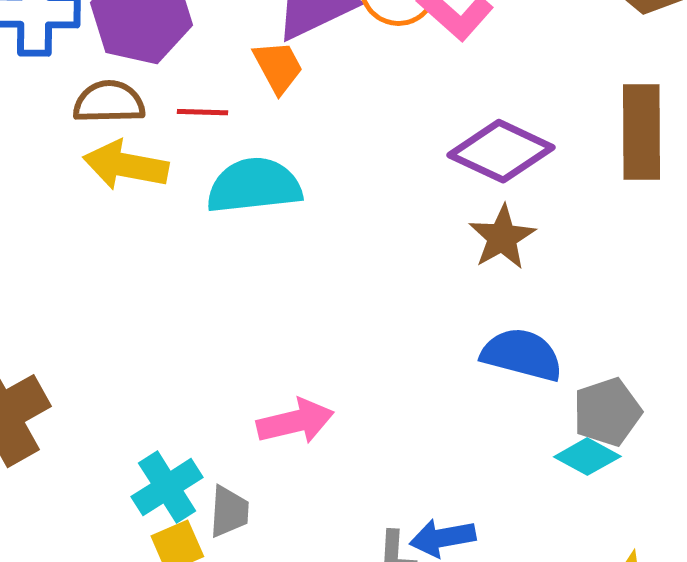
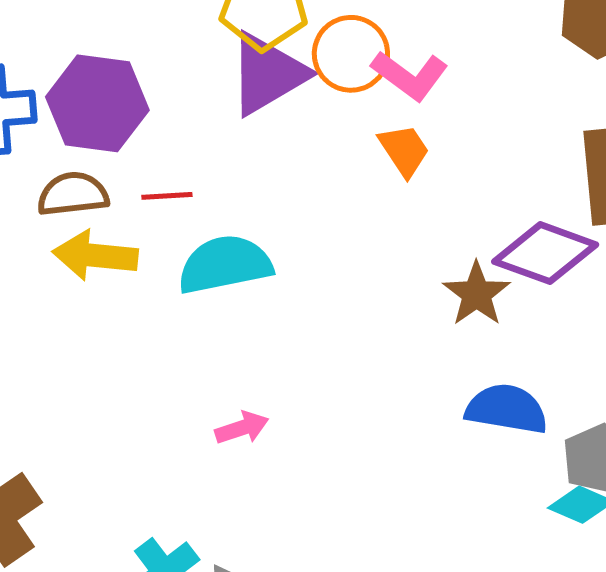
orange trapezoid: (278, 67) -> (404, 150), moved
purple diamond: (501, 151) -> (545, 253), moved
pink arrow: (295, 421) -> (242, 428), moved, size x0.7

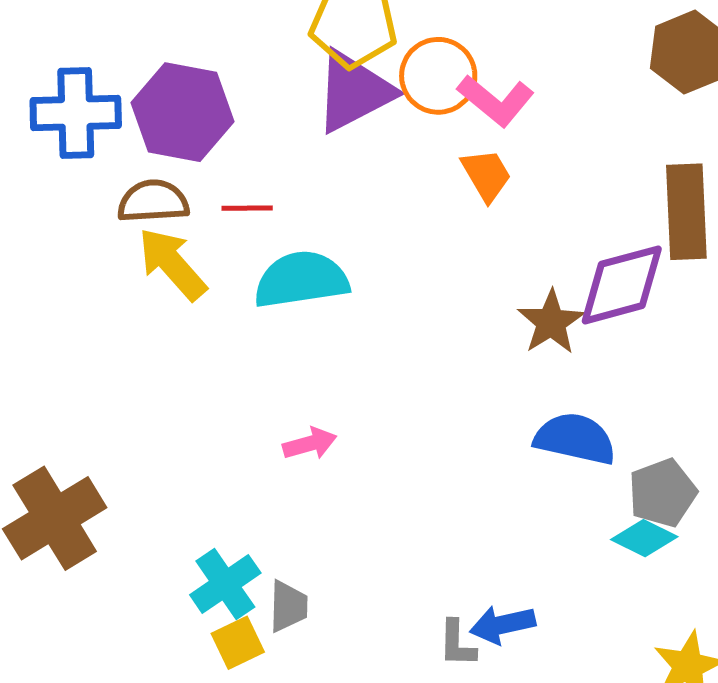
purple diamond: (545, 253) -> (622, 285), turned -38
yellow arrow: (95, 256) -> (172, 264), turned 40

